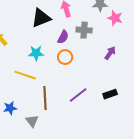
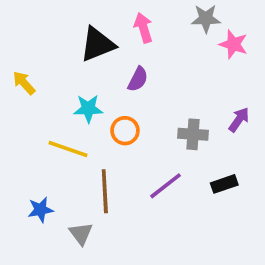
gray cross: (84, 30) -> (193, 134), moved
purple arrow: (110, 53) -> (239, 120), moved
orange circle: (65, 57) -> (125, 131), moved

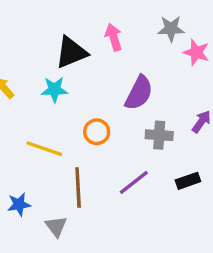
purple semicircle: (138, 79) -> (139, 93), moved, size x1.5
cyan star: (88, 109) -> (54, 90), moved

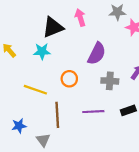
purple line: (134, 182) -> (93, 112), turned 35

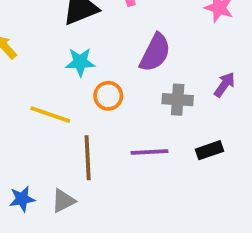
cyan star: (42, 51) -> (80, 62), moved
blue star: (19, 126) -> (22, 199), moved
gray triangle: (43, 140) -> (63, 201), turned 40

